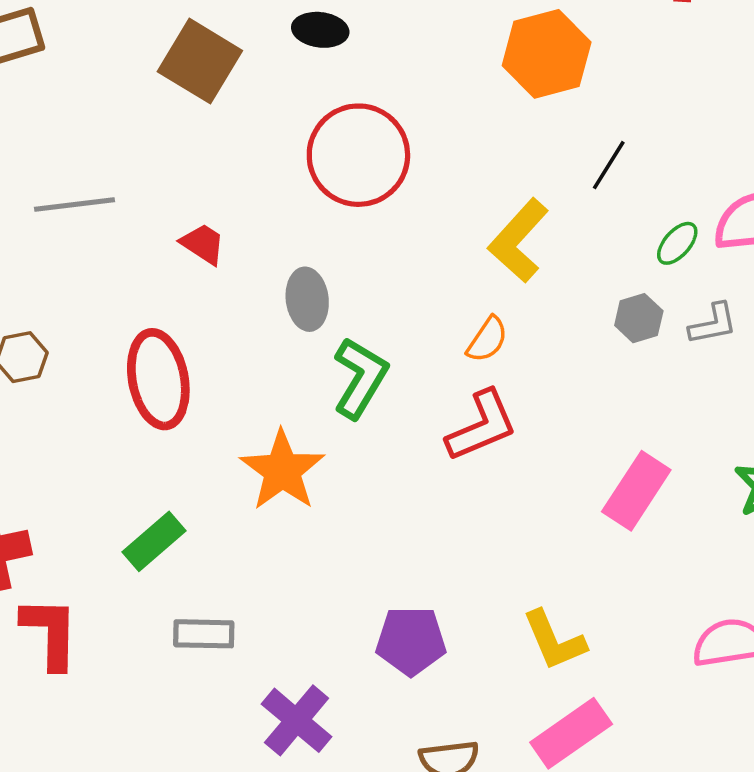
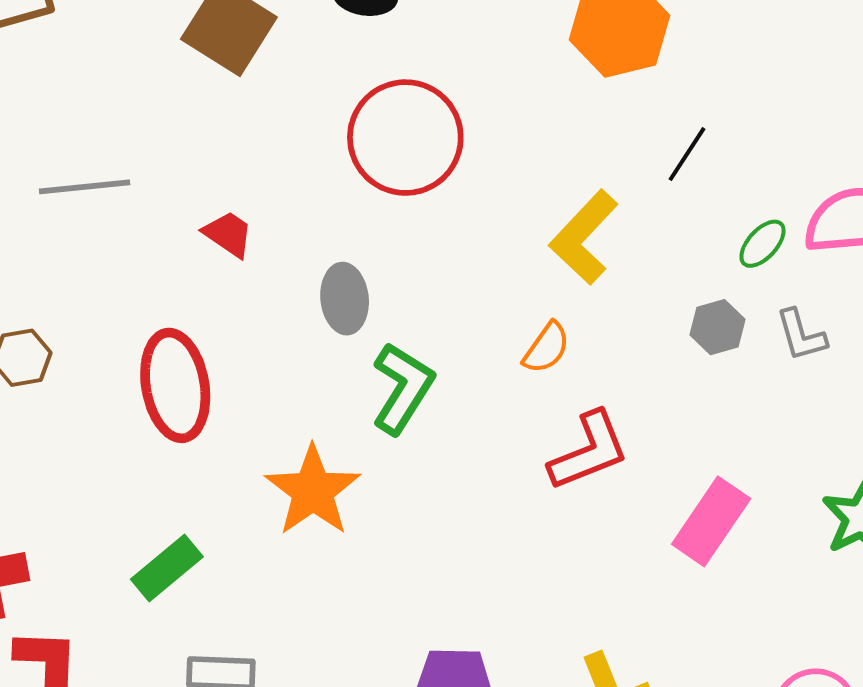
gray L-shape: (713, 324) -> (801, 335), turned 84
red L-shape: (482, 426) -> (589, 451), moved

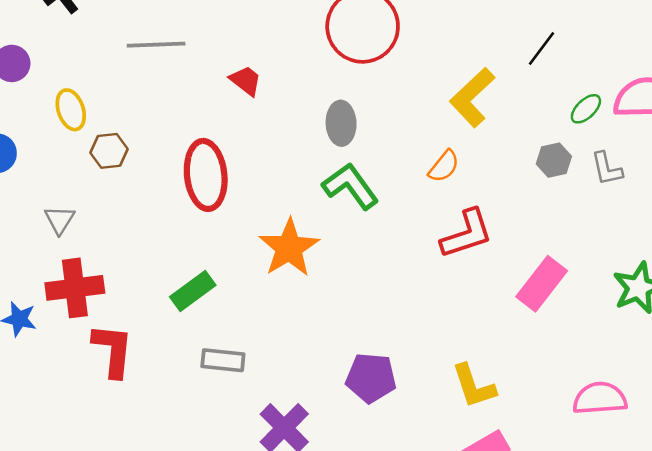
gray ellipse: (345, 299) -> (341, 123), moved
green L-shape: (403, 388) -> (350, 186), turned -72

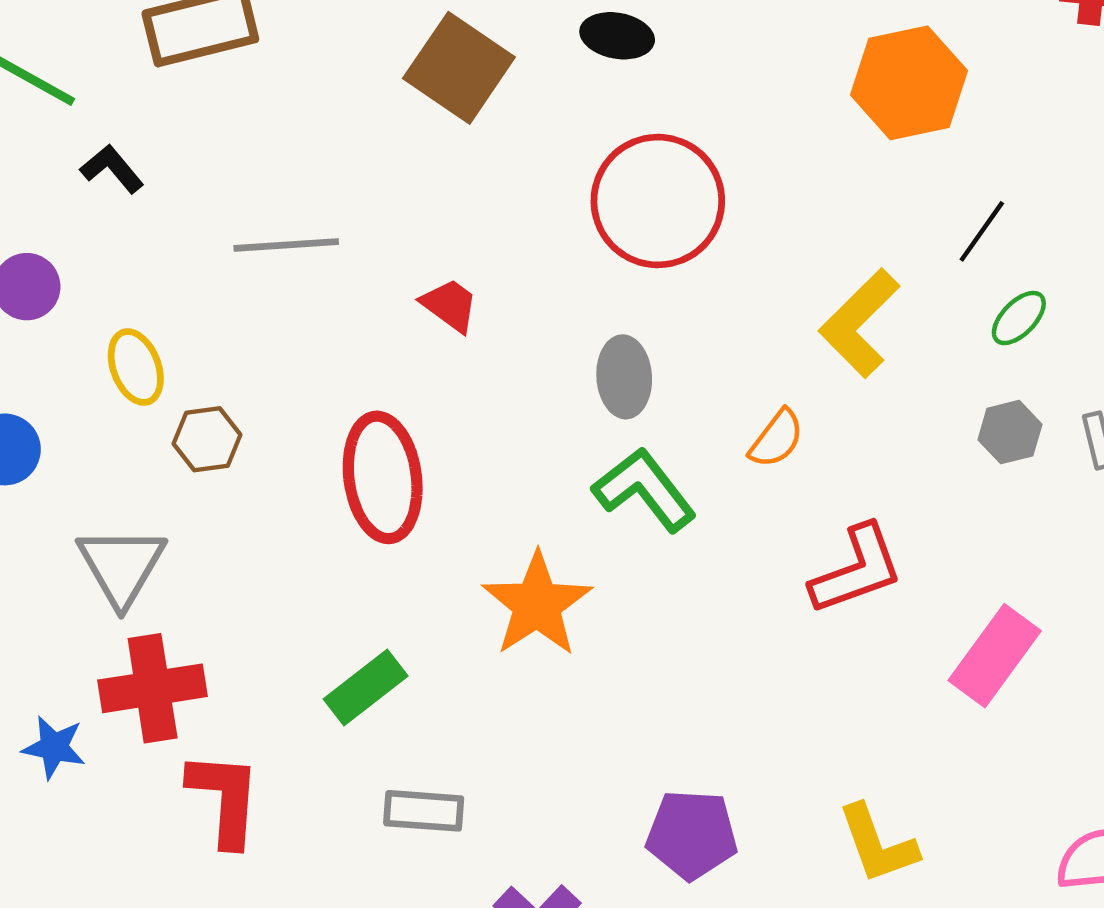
green ellipse: (586, 109) -> (1019, 318), moved
orange semicircle: (444, 166) -> (777, 439), moved
gray triangle: (60, 220) -> (121, 566), size x1.6

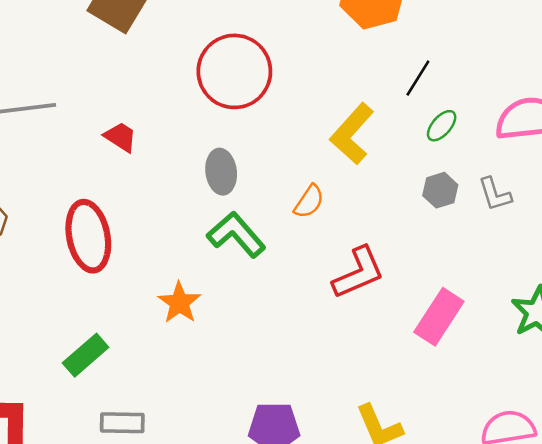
orange star: (537, 604) -> (179, 303), size x0.7

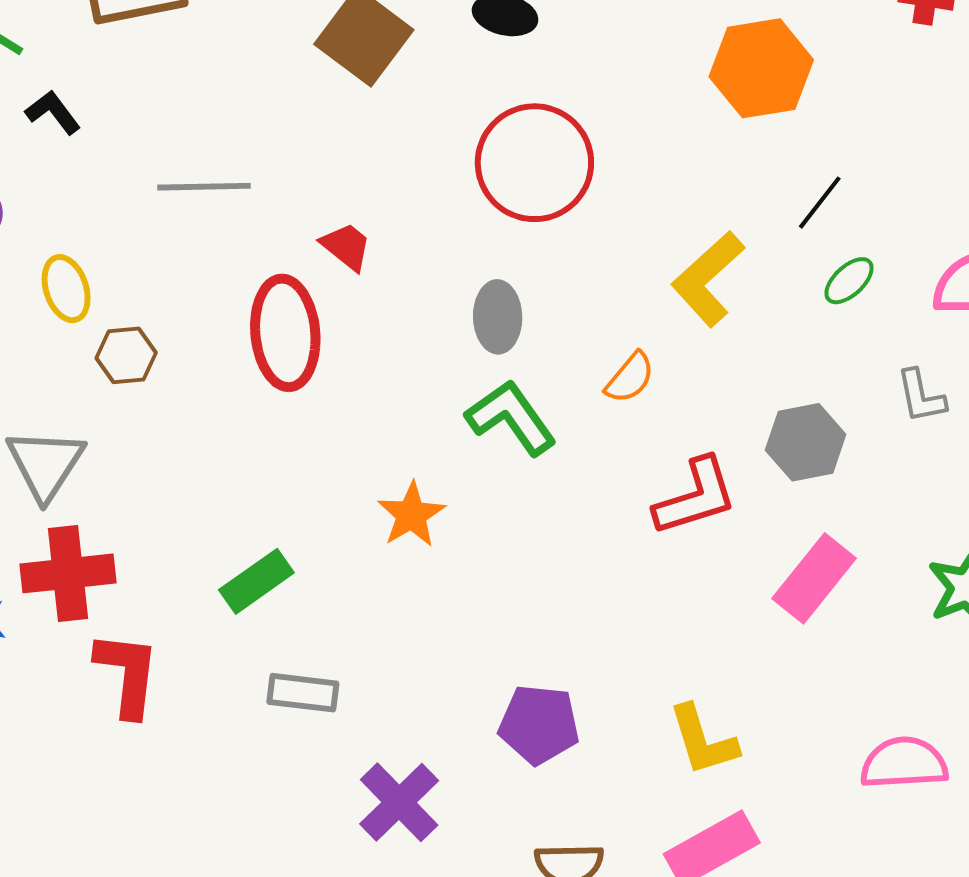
gray hexagon: (440, 190) -> (806, 442), moved, size x1.4
red ellipse: (88, 236) -> (285, 333), moved

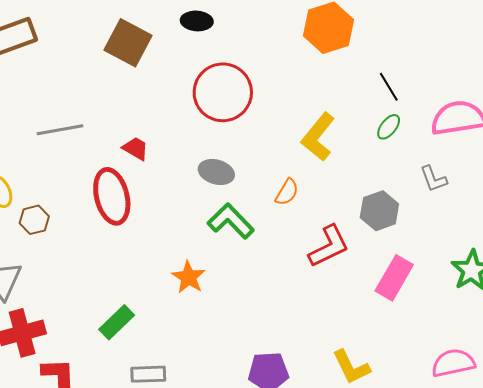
black line: (820, 203) -> (389, 87), moved, turned -60
gray ellipse: (498, 317) -> (216, 172), turned -64

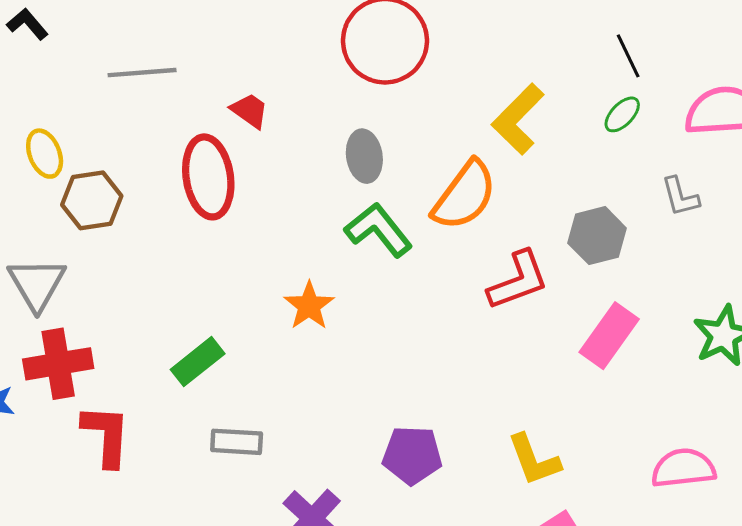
gray ellipse: (216, 172) -> (364, 156), turned 60
orange semicircle: (287, 192) -> (465, 195), size x1.8
brown hexagon: (34, 220) -> (92, 200), size x1.4

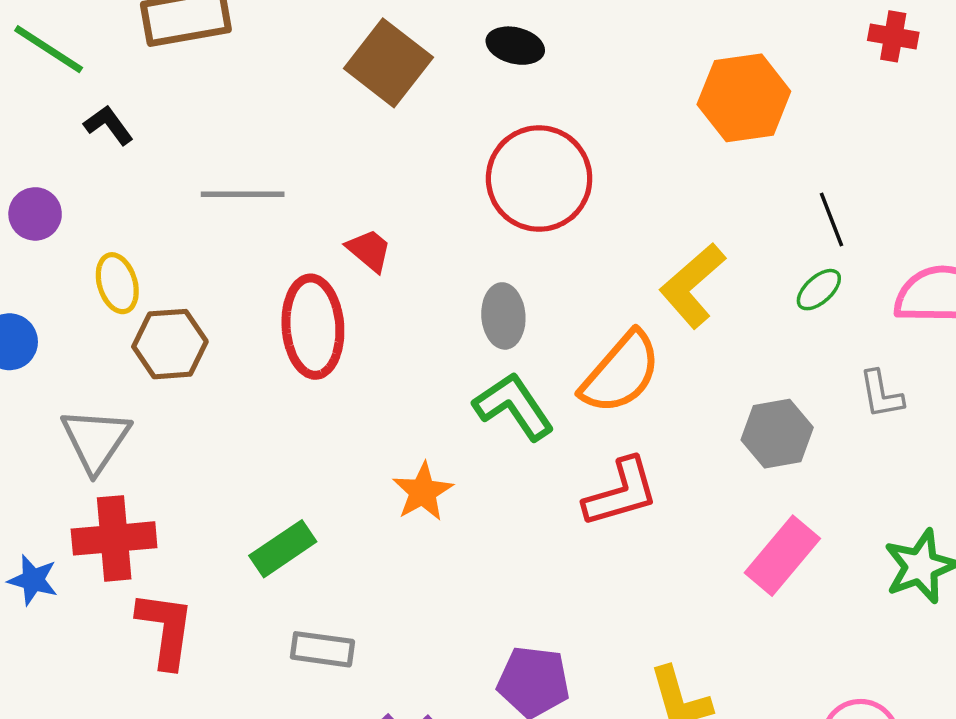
red L-shape: (518, 280) -> (621, 493), moved

